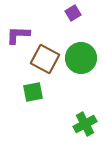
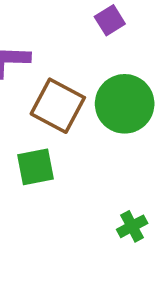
green cross: (85, 124) -> (132, 226), size x0.7

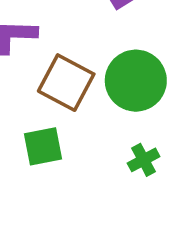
green cross: (132, 226) -> (144, 160), moved

